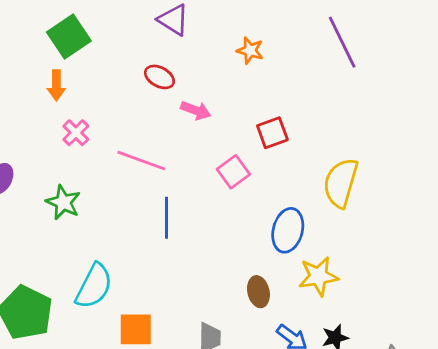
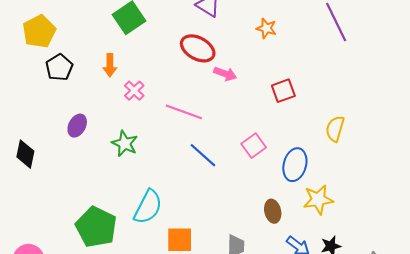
red ellipse: (159, 77) -> (198, 48), size x1.5
orange arrow: (56, 85) -> (110, 65), moved
pink square: (233, 172) -> (254, 146), moved
yellow semicircle: (341, 183) -> (335, 129), size x0.7
blue line: (166, 218) -> (203, 155), turned -48

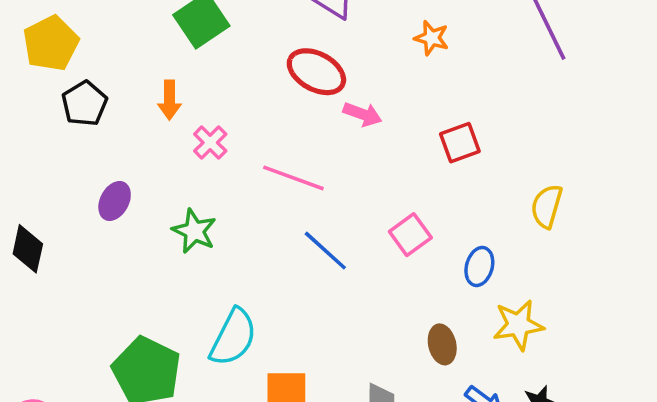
blue ellipse: (295, 165) -> (479, 266), size x0.7

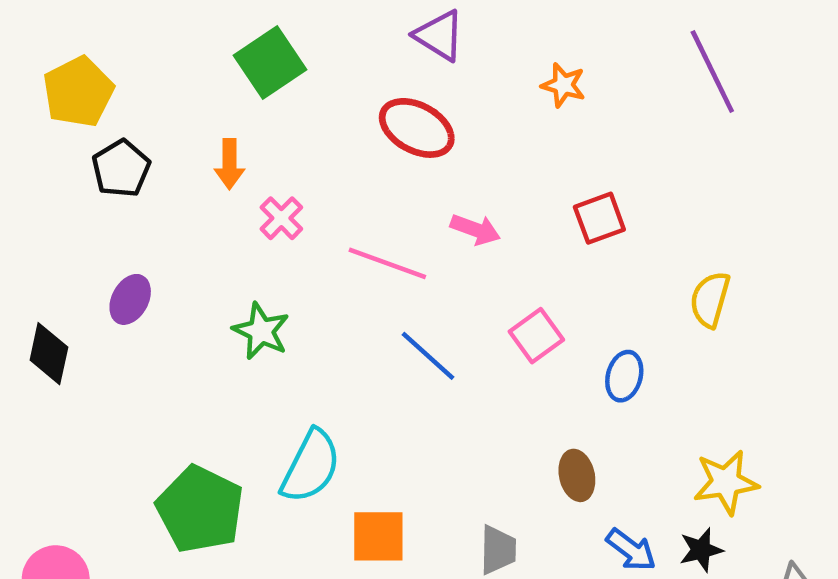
pink arrow: (363, 114) -> (475, 229), moved
purple ellipse: (115, 201) -> (130, 299), moved
yellow star: (518, 325) -> (726, 482), moved

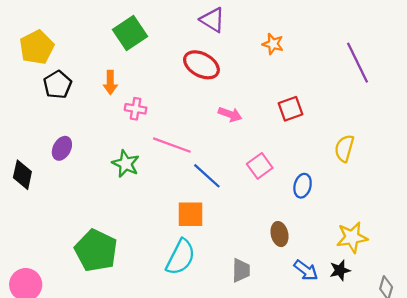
purple line: (712, 72) -> (357, 63), moved
pink cross: (281, 218) -> (136, 109), turned -35
pink line: (387, 263) -> (172, 145), moved
cyan semicircle: (311, 466) -> (181, 257), moved
orange square: (378, 536) -> (190, 214), moved

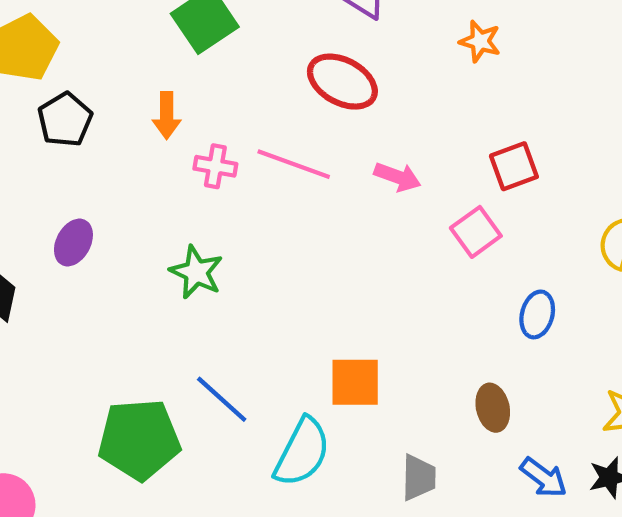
pink line: (172, 145) -> (294, 164), moved
pink square: (260, 166) -> (476, 232), moved
blue line: (207, 176) -> (222, 399), moved
orange square: (190, 214) -> (355, 382), moved
green pentagon: (96, 251) -> (139, 439), turned -30

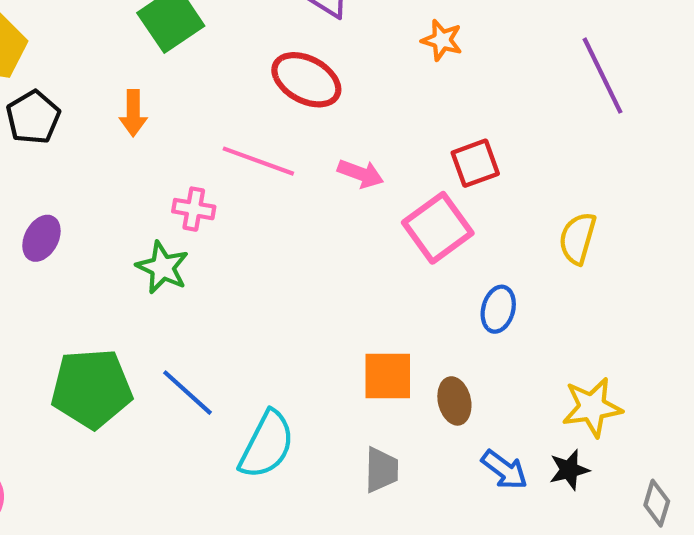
pink cross: (215, 166) -> (194, 209), moved
pink square: (476, 232) -> (438, 228), size x1.4
orange square: (355, 382) -> (388, 376), moved
green pentagon: (139, 439) -> (92, 388), moved

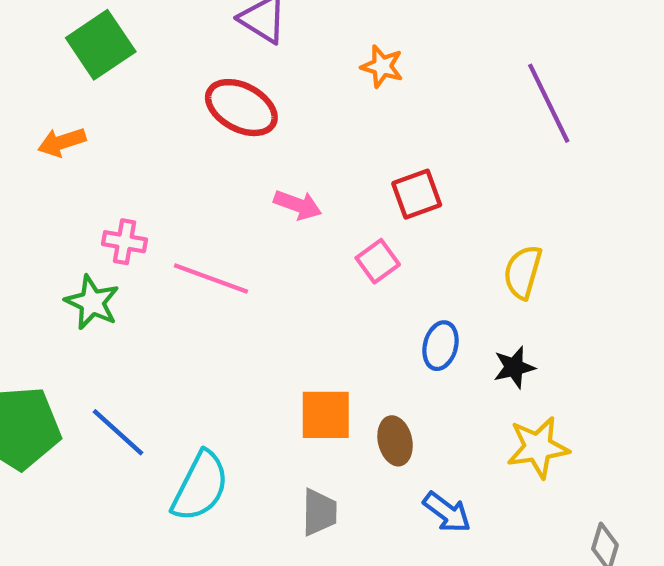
orange arrow: (133, 113) -> (62, 142), turned 72
pink line: (258, 161) -> (211, 279), moved
pink square: (438, 228) -> (378, 261), size x0.6
black star: (569, 470) -> (514, 367), moved

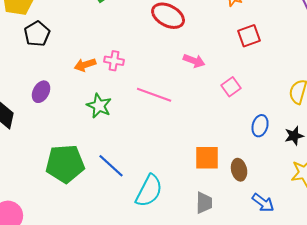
orange arrow: (62, 142) -> (85, 65), moved
red square: (417, 194) -> (249, 36), moved
pink cross: (124, 242) -> (114, 61), moved

